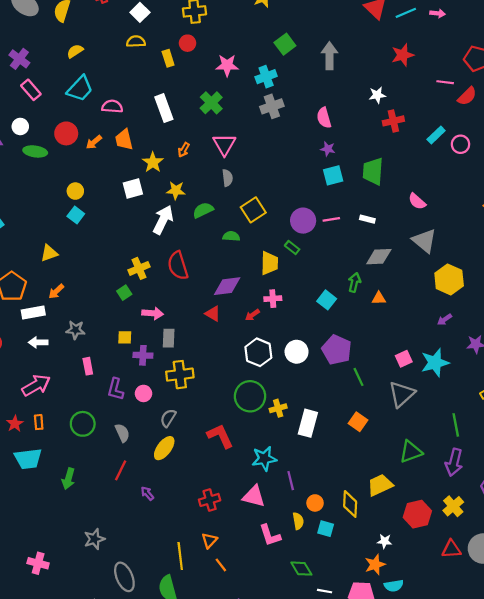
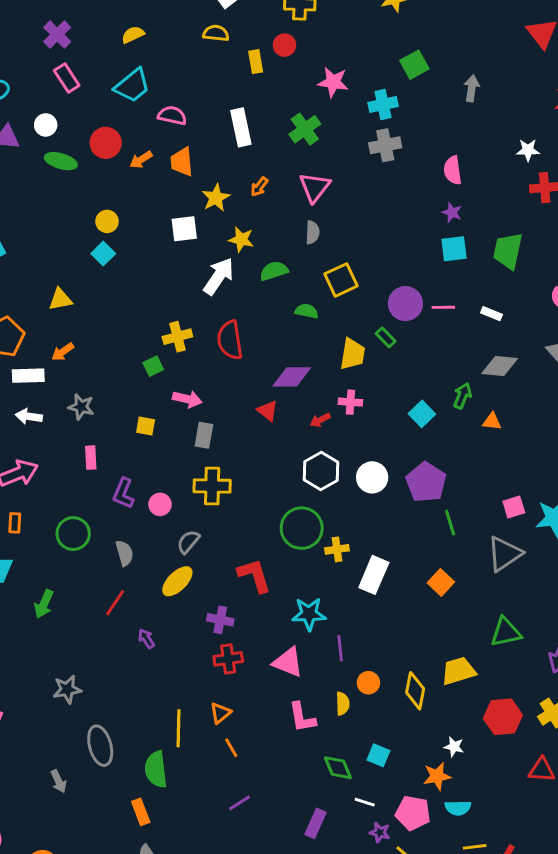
gray arrow: (329, 56) -> (472, 88), size x0.7
purple cross: (143, 355) -> (220, 620), moved
cyan square: (326, 529) -> (378, 755), moved

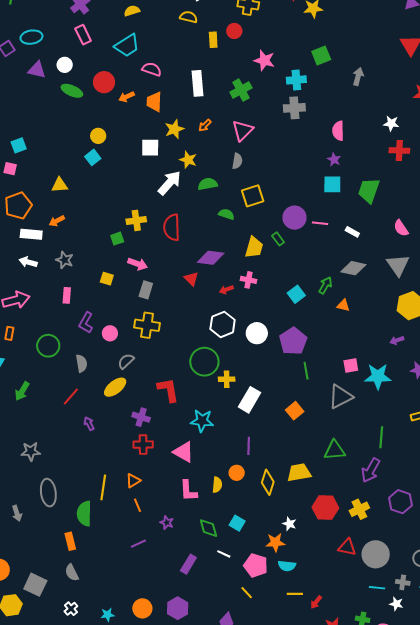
purple line: (340, 648) -> (249, 446), moved
purple star: (380, 832) -> (167, 523), moved

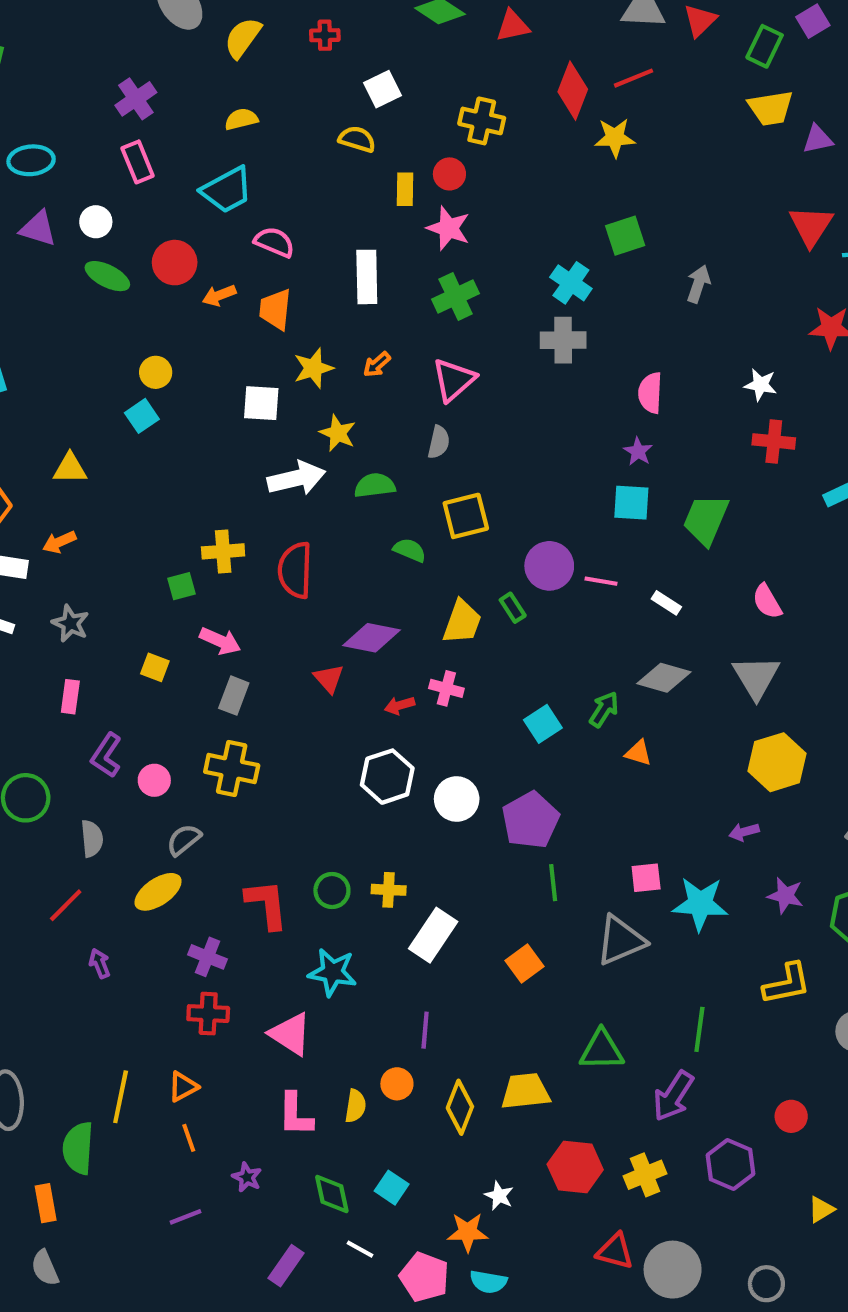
pink star: (264, 60) -> (448, 228), moved
cyan cross: (296, 80) -> (571, 283), turned 36
white arrow: (170, 183) -> (296, 478), turned 32
green circle: (204, 362) -> (332, 890), moved, size x0.6

